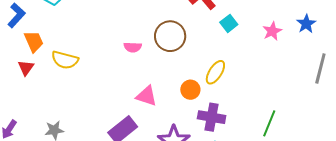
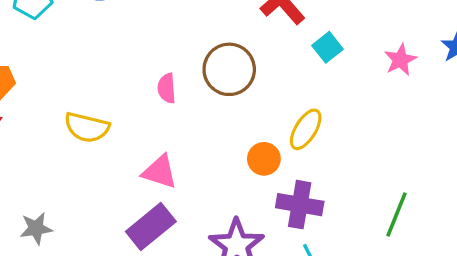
pink semicircle: (133, 47) -> (167, 88), turned 84
yellow semicircle: (65, 60) -> (87, 127), moved
pink triangle: (146, 96) -> (160, 172), moved

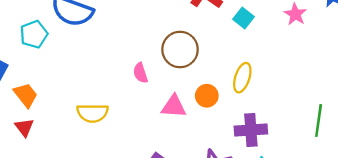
orange circle: (264, 159) -> (207, 96), moved
pink triangle: (160, 172) -> (174, 106), moved

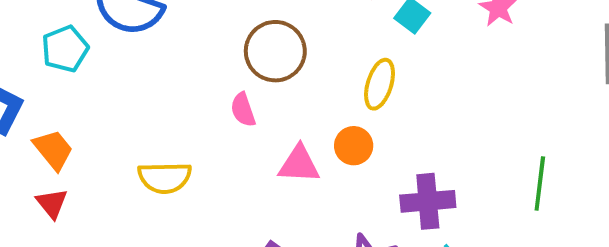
brown circle: (180, 49) -> (275, 51), moved
yellow ellipse: (242, 78) -> (380, 84), moved

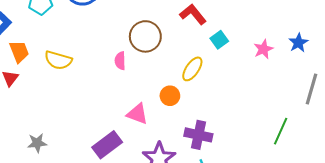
pink triangle: (299, 164) -> (137, 114), moved
yellow semicircle: (165, 178) -> (58, 60), moved
green line: (540, 184) -> (281, 131), moved

